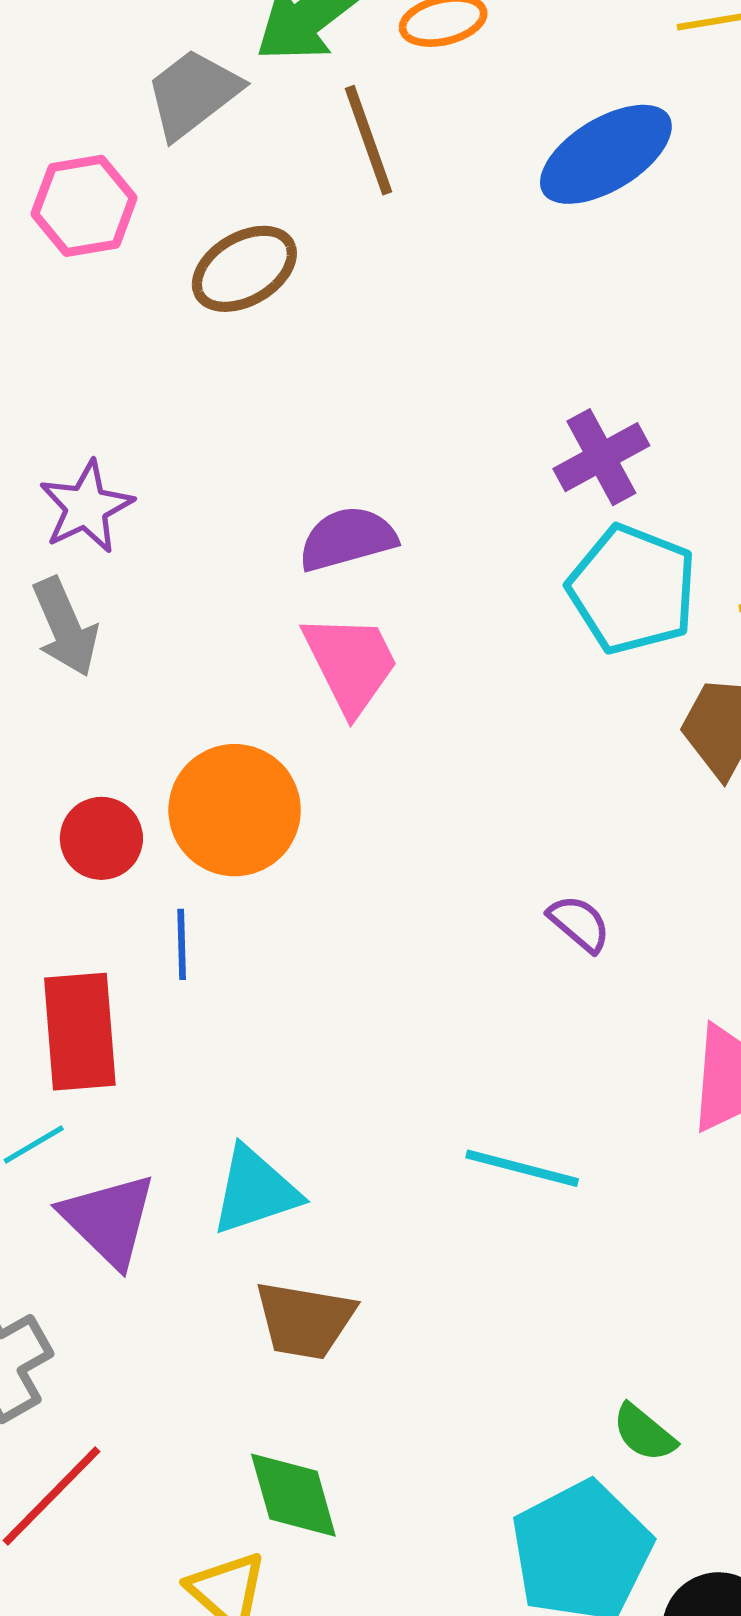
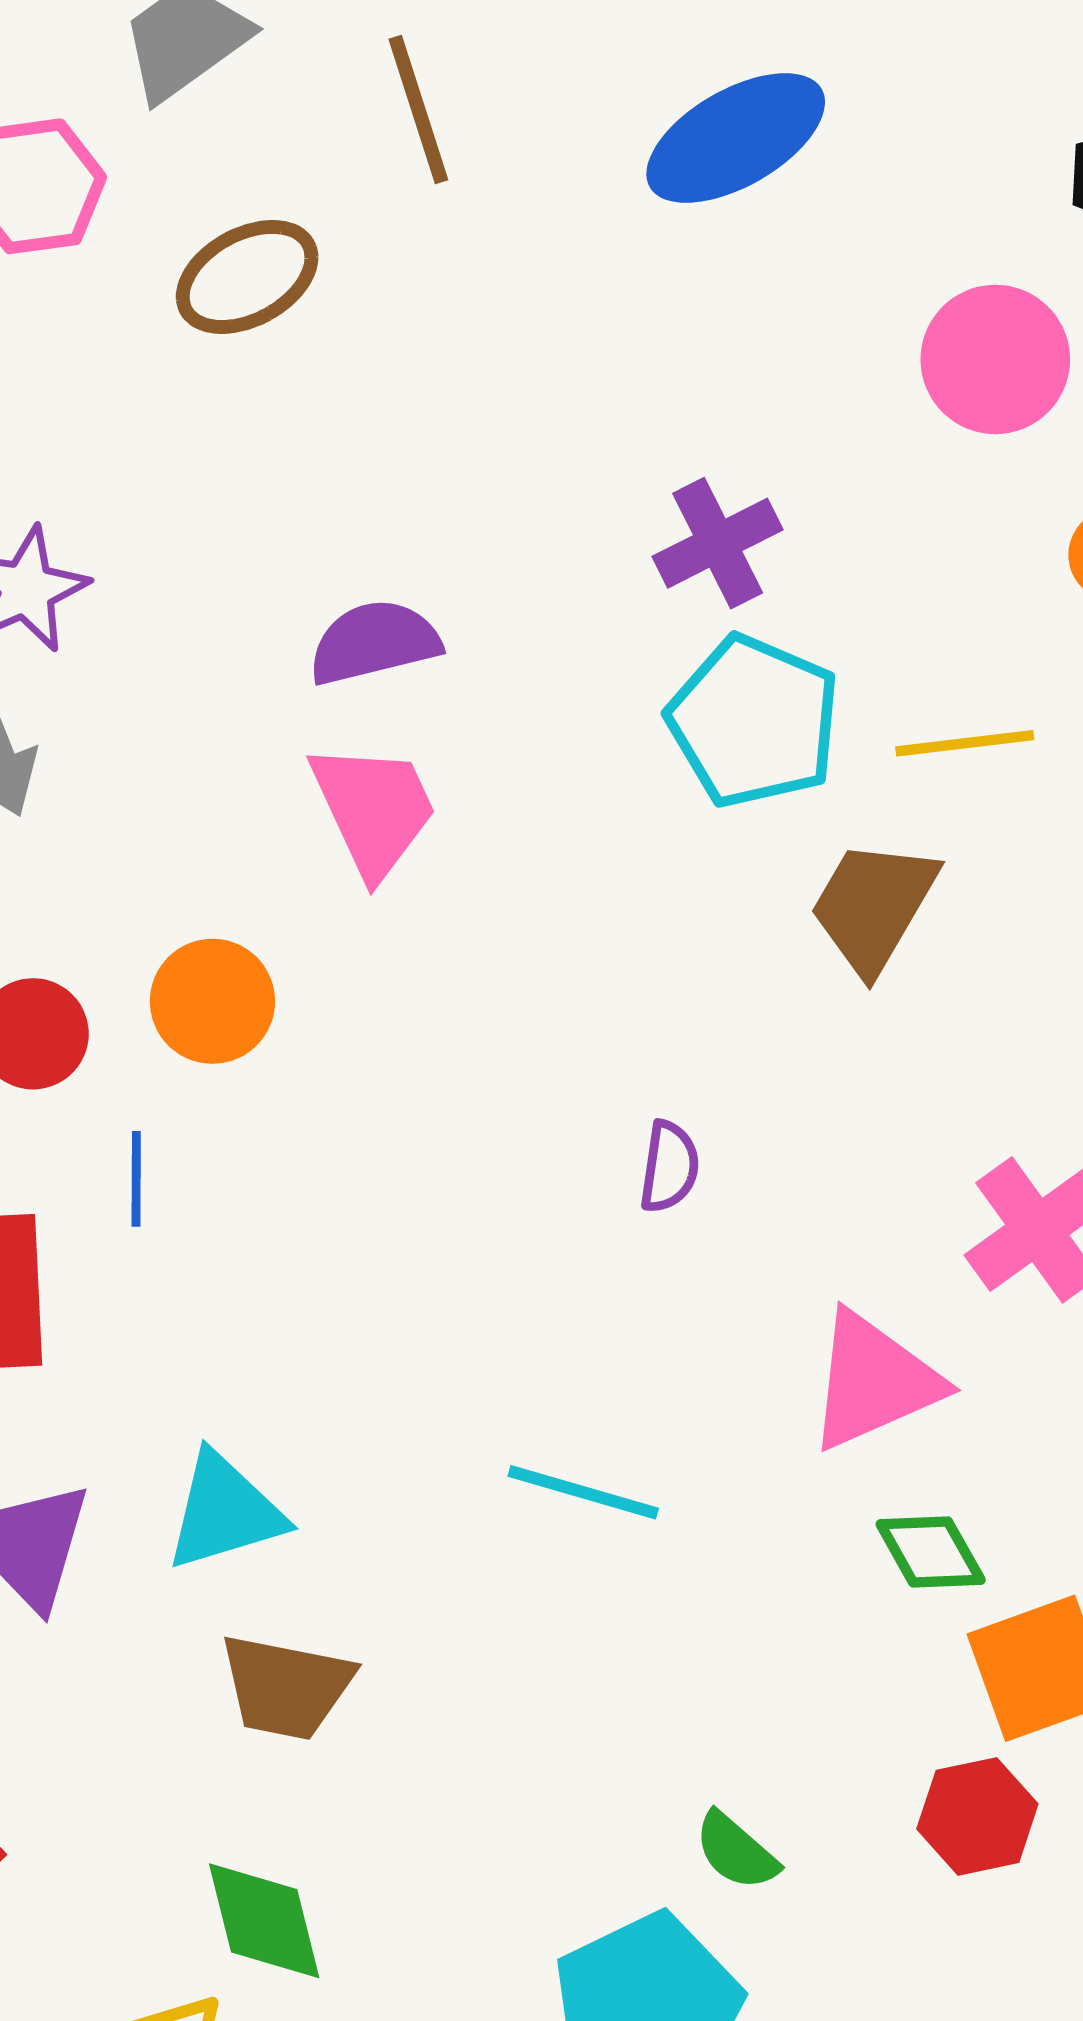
orange circle: (235, 810) -> (212, 1001), size x0.7
purple semicircle: (579, 923) -> (669, 1167), turned 56

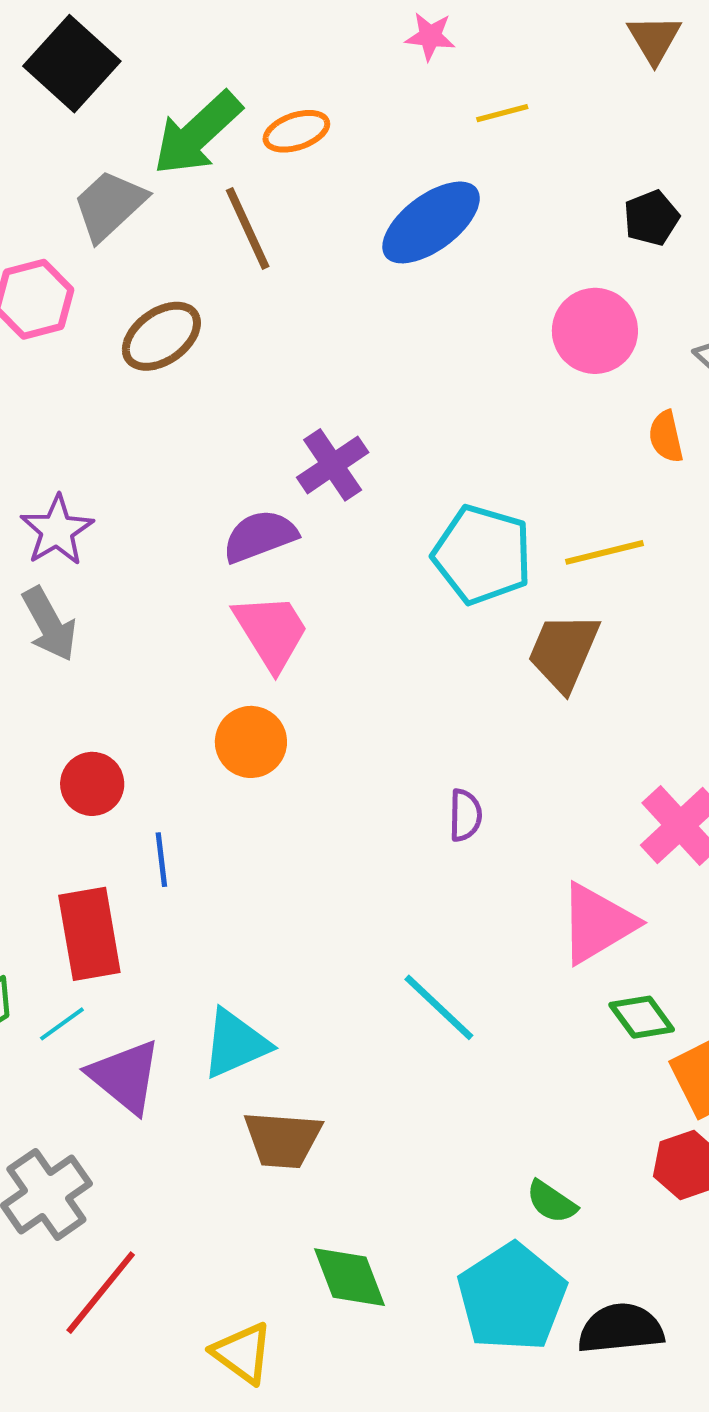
purple cross: (718, 543) -> (333, 465), moved
orange circle: (212, 1001) -> (251, 742), moved
cyan line: (583, 1492) -> (439, 1007), turned 34
green diamond: (264, 1921) -> (349, 1277), moved

